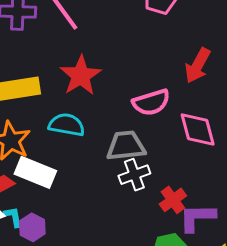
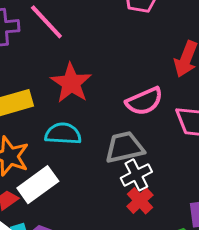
white rectangle: (35, 172) -> (38, 185), turned -51
red cross: (173, 200) -> (140, 201), moved

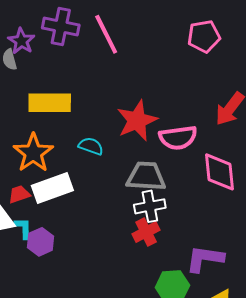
red star: (71, 83) -> (137, 121), moved
cyan semicircle: (63, 134) -> (91, 146), size x0.7

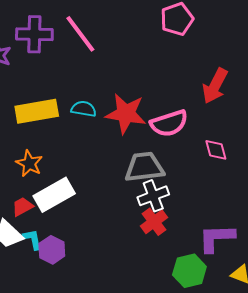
red star: (137, 121) -> (126, 114), turned -30
cyan semicircle: (91, 146) -> (84, 109), moved
orange star: (33, 153) -> (29, 163), size x0.7
pink diamond: (219, 172) -> (216, 150), size x0.6

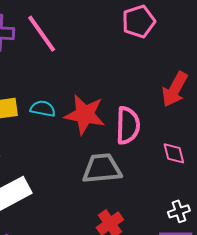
pink semicircle: (169, 123) -> (128, 125), turned -72
white cross: (153, 196) -> (179, 211), moved, size x0.7

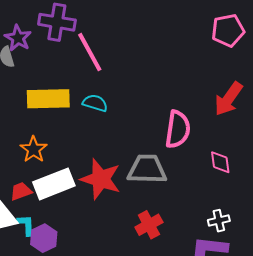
pink pentagon: (139, 21) -> (228, 30), moved
pink line: (42, 34) -> (90, 52), moved
red star: (85, 115) -> (101, 179), moved

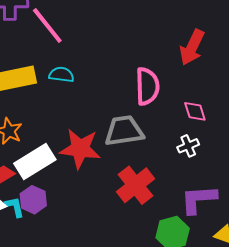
white cross: (219, 221) -> (188, 146), moved
red cross: (149, 225) -> (136, 185), size x1.4
purple hexagon: (44, 238) -> (33, 200), moved

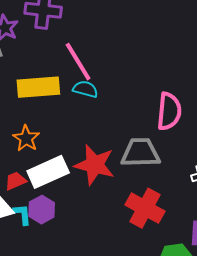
pink line: (47, 25) -> (78, 62), moved
red cross: (136, 185) -> (145, 208), turned -30

